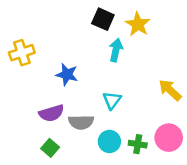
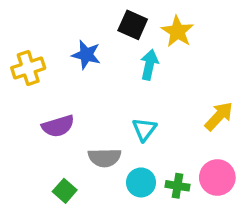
blue star: (67, 75) -> (86, 55), moved
yellow arrow: (170, 90) -> (219, 116), turned 90
purple semicircle: (51, 113) -> (58, 126), moved

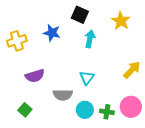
yellow star: (177, 32) -> (121, 21), moved
green square: (65, 191) -> (25, 110), moved

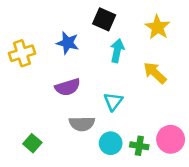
yellow arrow: (132, 70) -> (155, 73), moved, turned -90
purple semicircle: (35, 76) -> (68, 87), moved

